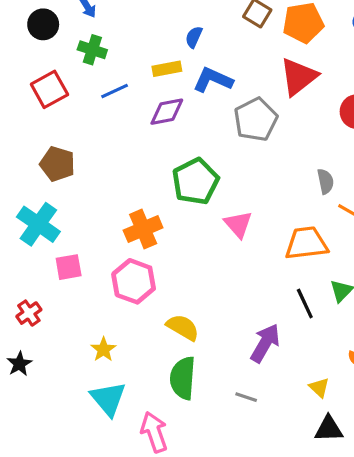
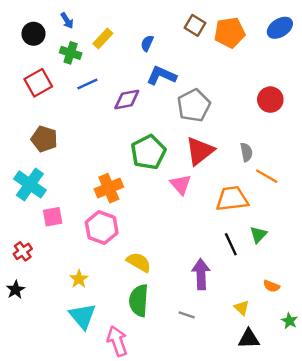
yellow rectangle: (167, 69) -> (103, 39), moved, turned -36
red triangle: (299, 77) -> (200, 151), moved
purple arrow: (265, 343) -> (201, 274), turned -32

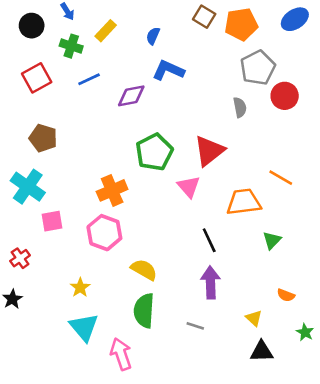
gray pentagon: (194, 106) -> (258, 68), moved
gray semicircle: (246, 152) -> (240, 107), moved
black line: (231, 244) -> (209, 240), moved

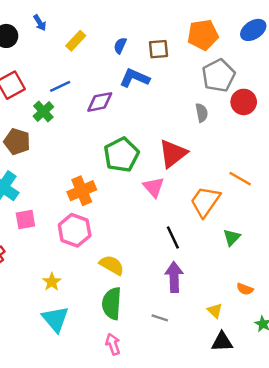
brown square: (204, 17) -> (159, 49), moved, turned -36
green cross: (71, 46) -> (43, 112), moved, turned 30
orange trapezoid: (244, 202) -> (205, 201), turned -48
pink arrow: (121, 354) -> (113, 344), moved, size x0.7

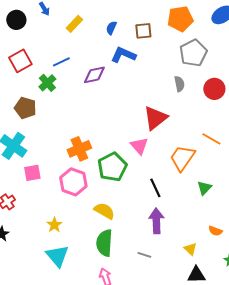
red circle: (244, 102) -> (214, 89), moved
green pentagon: (121, 155) -> (112, 167), moved

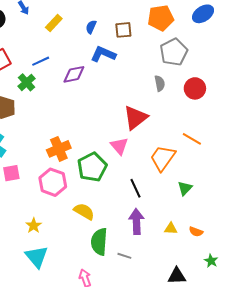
green semicircle: (104, 243) -> (99, 242), moved
yellow triangle: (190, 249) -> (171, 229), moved, turned -40

